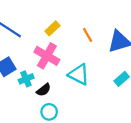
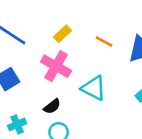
orange line: (88, 35) -> (104, 41), turned -32
cyan cross: (26, 79) -> (17, 124), moved

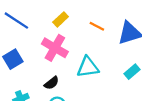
cyan triangle: (94, 88) -> (88, 67), turned -35

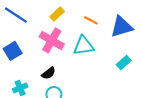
cyan triangle: (88, 67) -> (83, 46), moved

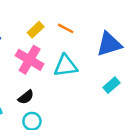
orange line: (91, 20) -> (66, 28), moved

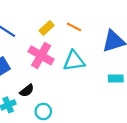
cyan rectangle: (111, 85) -> (116, 79), turned 40
black semicircle: (26, 97) -> (27, 91), moved

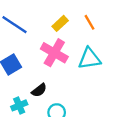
orange line: (74, 27) -> (89, 22), turned 32

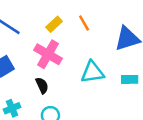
cyan triangle: (89, 59) -> (92, 72), moved
black semicircle: (39, 90) -> (42, 85), moved, turned -77

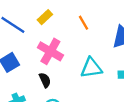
yellow rectangle: (54, 24) -> (45, 17), moved

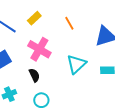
cyan triangle: (91, 68) -> (76, 64), turned -35

